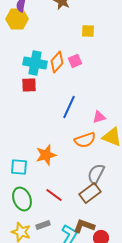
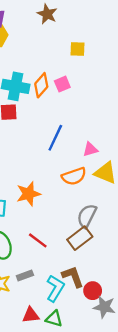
brown L-shape: (84, 226) -> (73, 277), turned 50

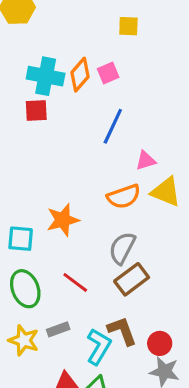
blue line: (55, 138) -> (113, 126), moved
gray semicircle: (87, 216) -> (122, 248), moved
red circle: (93, 291) -> (160, 343), moved

